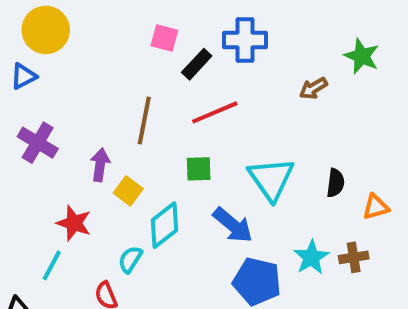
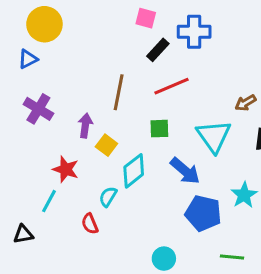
pink square: (164, 38) -> (146, 18), moved
brown arrow: (313, 88) -> (246, 103), moved

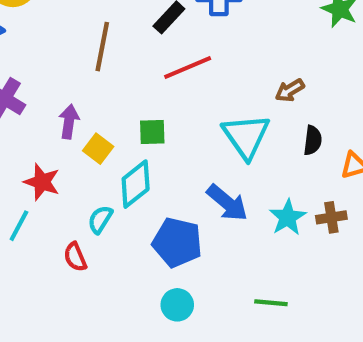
brown line: (119, 92) -> (102, 47), moved
green square: (159, 129) -> (152, 132), moved
blue arrow: (185, 171) -> (227, 203), moved
blue pentagon: (203, 213) -> (177, 242), moved

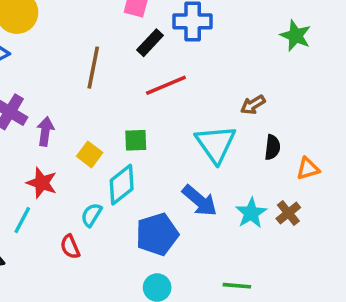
purple arrow: (69, 122) -> (45, 131), moved
brown cross: (331, 217) -> (288, 213), turned -30
blue pentagon: (177, 242) -> (157, 234), turned -30

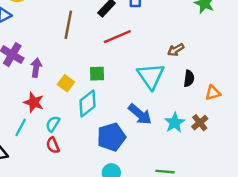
cyan semicircle: (91, 215) -> (53, 124), moved

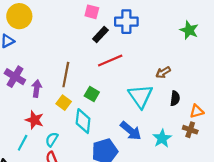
brown line: (68, 25) -> (66, 75), moved
green square: (97, 74) -> (92, 94), turned 32
cyan diamond: (87, 104) -> (83, 121), turned -45
brown cross: (200, 123) -> (190, 130), moved, turned -32

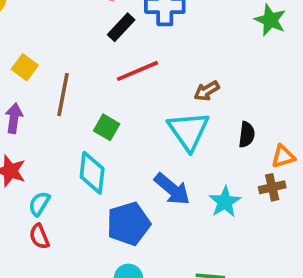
brown arrow: (163, 72) -> (207, 91), moved
yellow square: (64, 103) -> (25, 67), moved
brown cross: (190, 130) -> (272, 187), turned -32

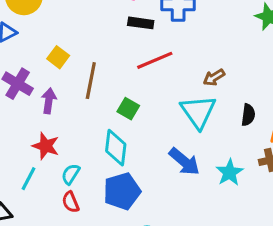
black rectangle: (121, 27) -> (141, 23), turned 55
blue pentagon: (128, 224) -> (122, 191), moved

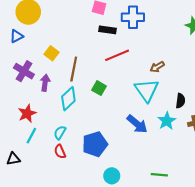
black semicircle: (248, 115) -> (180, 101), moved
red star: (46, 146) -> (27, 113), moved, turned 30
cyan diamond: (116, 148) -> (68, 99), moved, turned 40
cyan star: (229, 172) -> (167, 121), moved

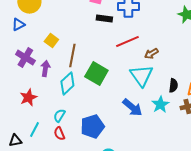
red line: (117, 55) -> (127, 42), moved
green square: (99, 88) -> (96, 74), size x1.6
cyan line: (31, 136) -> (34, 130), moved

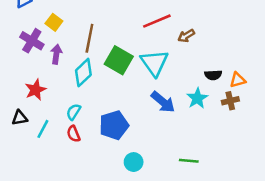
yellow square: (51, 41) -> (54, 22), moved
cyan triangle: (141, 76) -> (154, 63), moved
black semicircle: (173, 86) -> (213, 75), turned 80
black triangle: (15, 141) -> (20, 118), moved

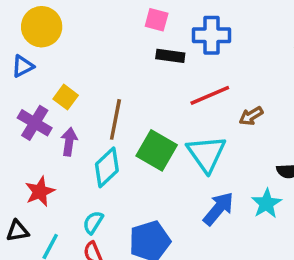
blue arrow: (163, 102) -> (218, 209), turned -90

